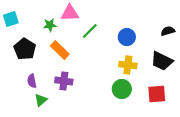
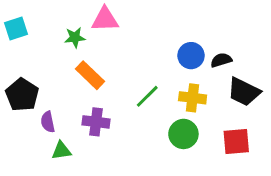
green line: (90, 31) -> (147, 96), moved
black semicircle: (168, 31) -> (221, 60), moved
black pentagon: (25, 49) -> (22, 95), moved
green triangle: (41, 100) -> (61, 151), turned 32

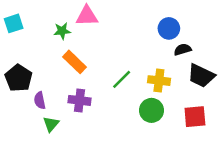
blue circle: (191, 56) -> (169, 28), moved
green triangle: (61, 151) -> (51, 124), turned -42

